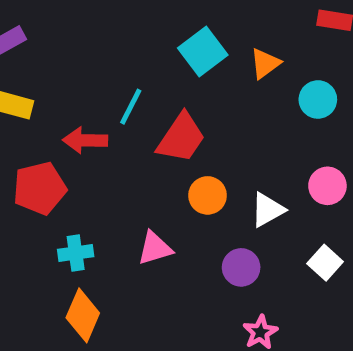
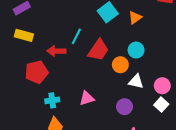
cyan circle: (318, 99) -> (136, 50), moved
pink circle: (327, 186) -> (162, 86), moved
orange circle: (208, 195) -> (120, 65), moved
white triangle: (267, 210) -> (136, 82), turned 42

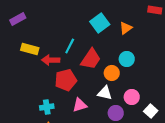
yellow rectangle: (24, 35) -> (30, 49), moved
red pentagon: (36, 72) -> (66, 80), moved
white triangle: (136, 82) -> (105, 93), moved
pink circle: (162, 86) -> (132, 97), moved

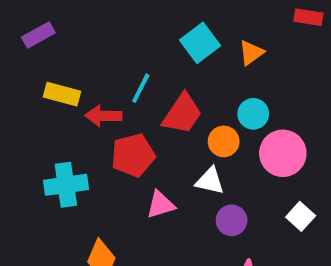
pink circle: (132, 97) -> (283, 153), moved, size x1.5
cyan cross: (47, 107) -> (66, 185), moved, size x1.5

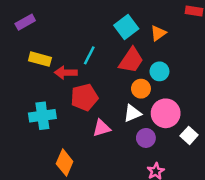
red trapezoid: (182, 114) -> (131, 60), moved
pink circle: (283, 153) -> (166, 113), moved
white triangle: (210, 181) -> (132, 113), turned -36

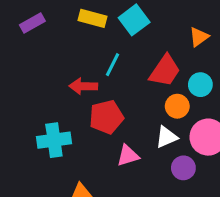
cyan square: (126, 27) -> (134, 20), moved
yellow rectangle: (40, 59) -> (92, 18), moved

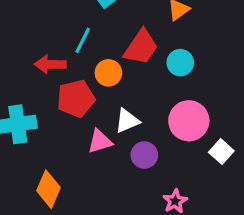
orange circle: (177, 106) -> (108, 73), moved
white triangle: (166, 137) -> (127, 121), moved
purple circle: (183, 168) -> (144, 155), moved

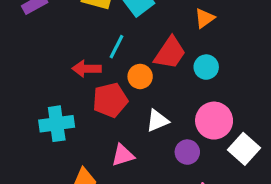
pink triangle: (100, 141) -> (123, 155), moved
white square: (221, 152) -> (244, 149), size x1.4
purple circle: (144, 155) -> (187, 152), moved

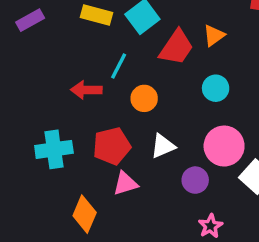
red trapezoid: (170, 53) -> (176, 47), moved
red pentagon: (110, 100) -> (112, 146), moved

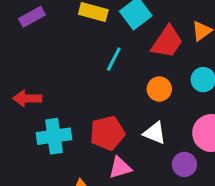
red arrow: (86, 90) -> (27, 98), moved
orange circle: (144, 98) -> (159, 89), moved
white triangle: (163, 146) -> (155, 133), turned 45

